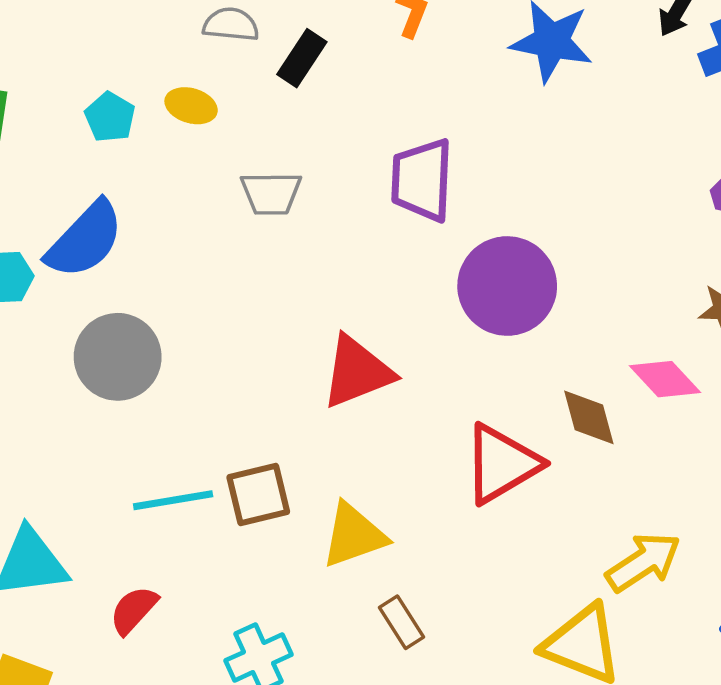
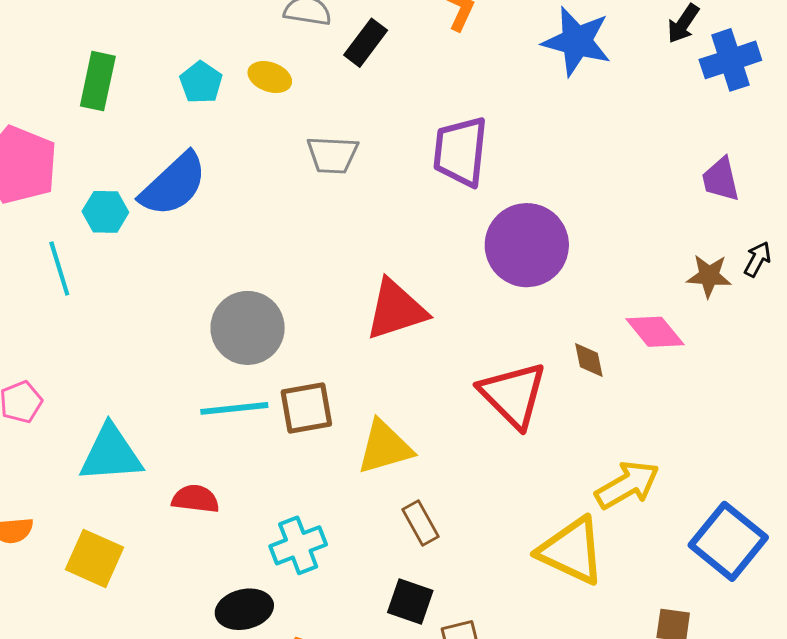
gray circle: (118, 357) -> (248, 328), moved
brown diamond: (589, 417) -> (589, 360), size x0.7
red triangle: (502, 464) -> (513, 395), turned -48
red semicircle: (134, 610) -> (195, 499), turned 51

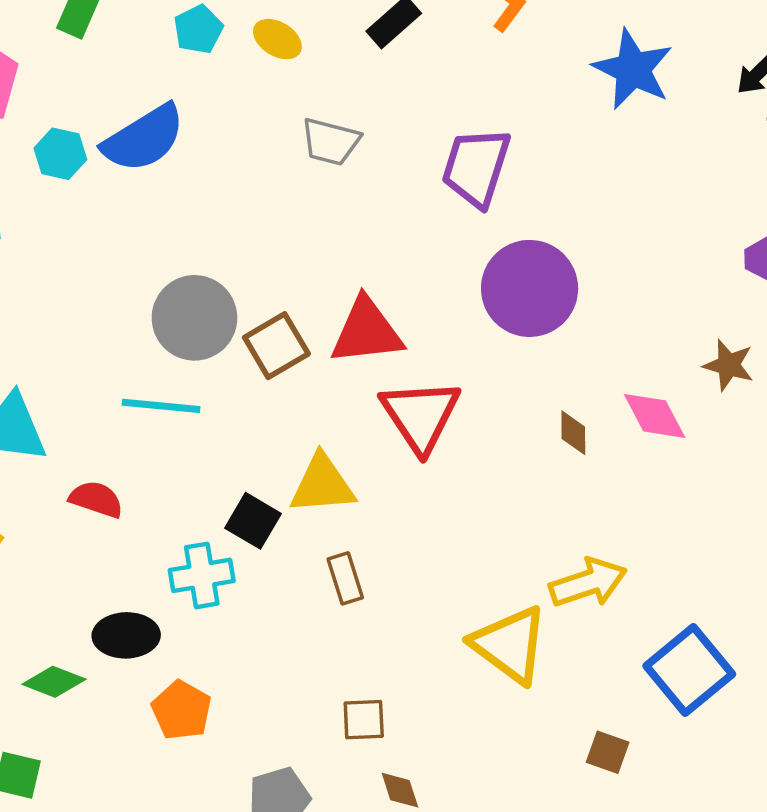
red triangle: (513, 395) -> (420, 415), moved
brown square: (306, 408) -> (276, 346), moved, turned -32
black square: (410, 601) -> (253, 521), moved

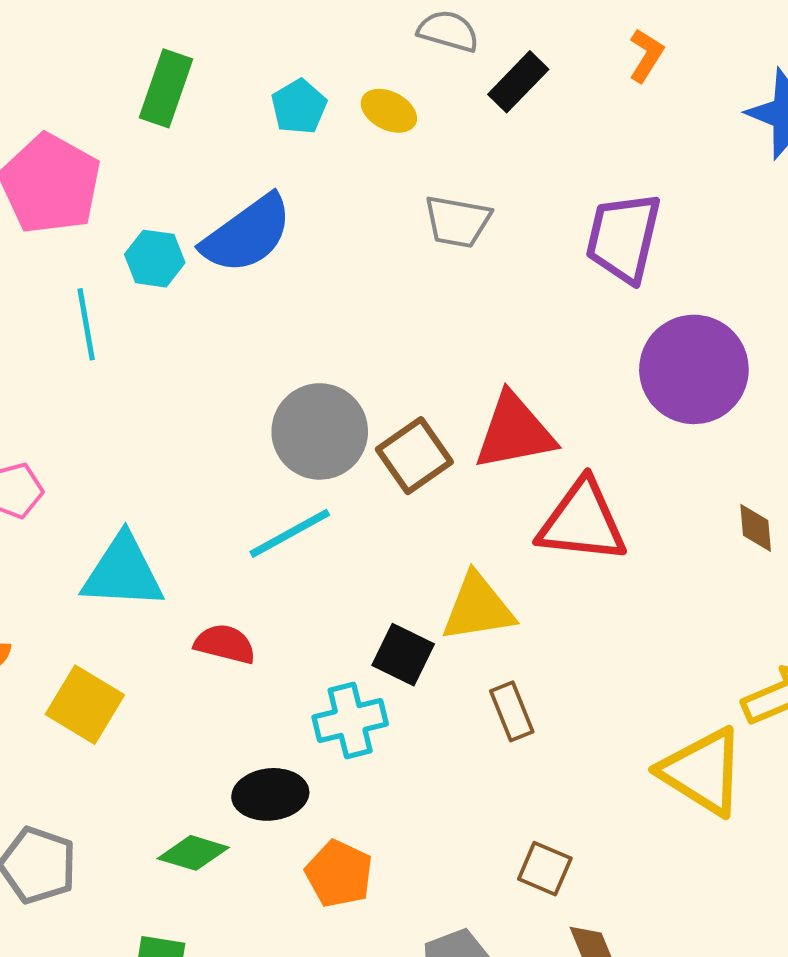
cyan line: (161, 406) -> (290, 533), turned -30
red triangle: (420, 415) -> (582, 522), turned -46
brown square: (364, 720) -> (545, 869), turned 30

